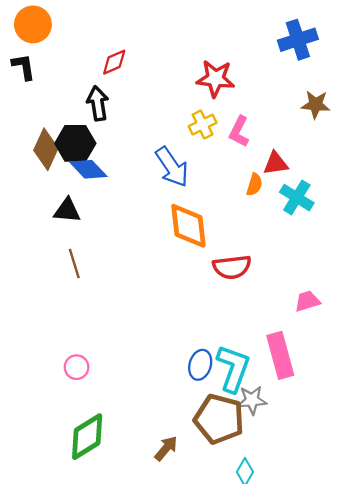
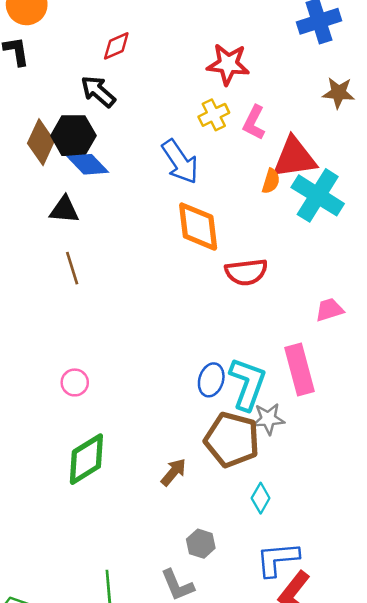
black arrow: (98, 103) -> (98, 91), turned -40
red triangle: (276, 163) -> (294, 158), size x1.6
cyan cross: (297, 198) -> (318, 195), size x1.4

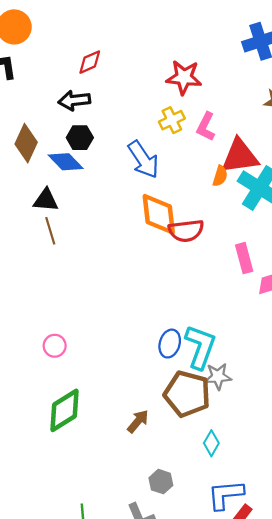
black arrow: (98, 91) -> (74, 100), turned -48
black hexagon: (73, 136) -> (80, 138), moved, size x0.7
brown line: (72, 268) -> (50, 231), moved
red semicircle: (246, 272) -> (186, 231), moved
pink rectangle: (300, 369) -> (244, 258), moved, size x0.7

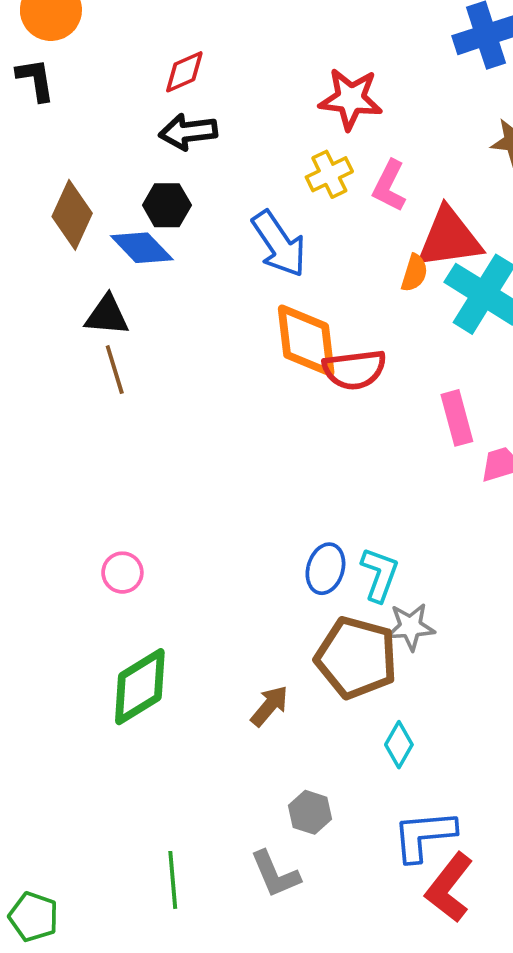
black arrow: (74, 100) -> (188, 132), moved
cyan L-shape: (200, 347) -> (380, 574), size x0.7

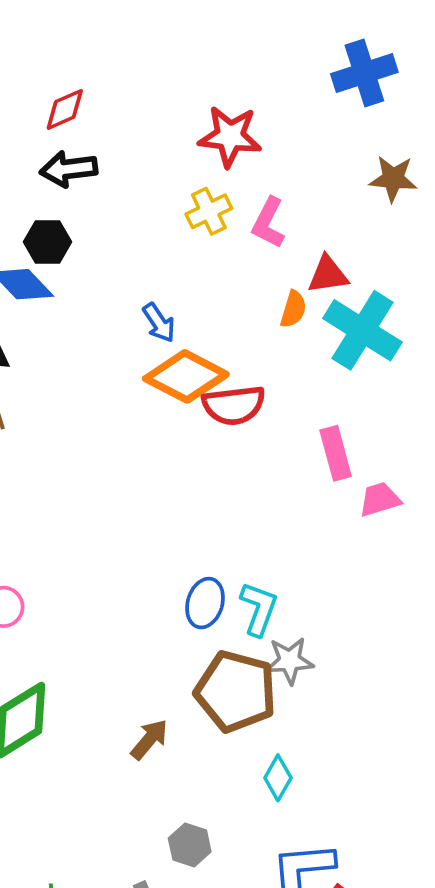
red triangle: (449, 238) -> (328, 275), size x0.6
blue arrow: (279, 244) -> (159, 323), moved, size x0.6
orange diamond: (306, 341) -> (186, 376), turned -56

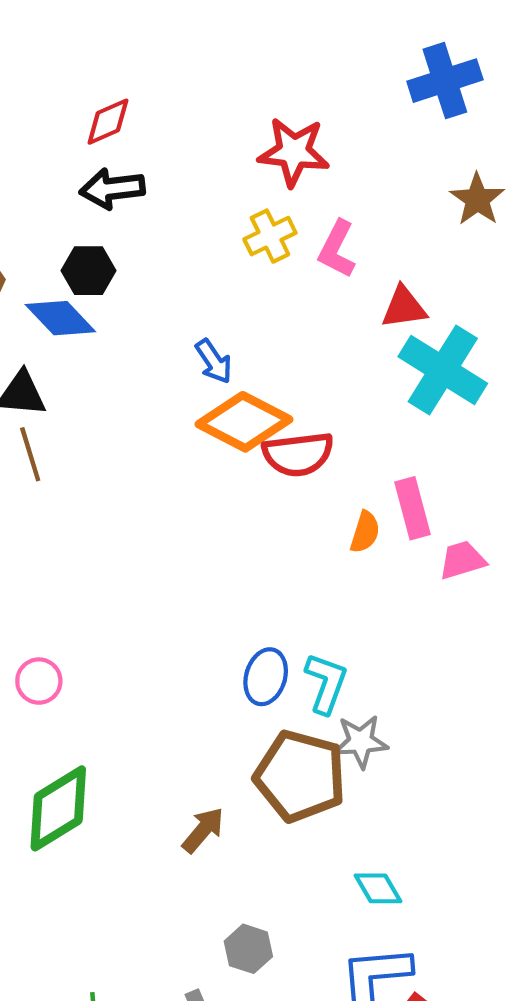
brown star: (393, 179) -> (477, 199), turned 30
orange semicircle: (293, 309) -> (365, 532), moved
cyan diamond: (278, 778) -> (378, 888), moved, turned -60

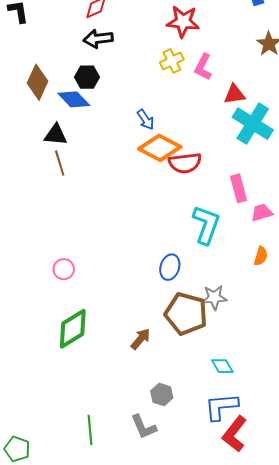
orange semicircle: (365, 532) -> (261, 256), moved
cyan L-shape: (326, 683) -> (206, 225), moved, size x1.4

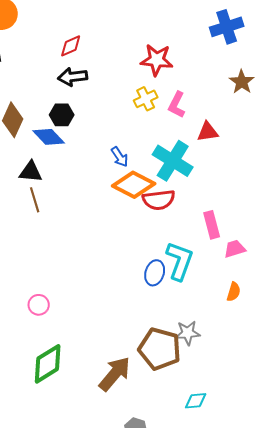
cyan cross: (253, 124) -> (173, 161), moved
blue ellipse: (170, 267) -> (155, 273), moved
brown arrow: (141, 339) -> (115, 374), size x1.6
cyan diamond: (222, 366) -> (196, 401), turned -65

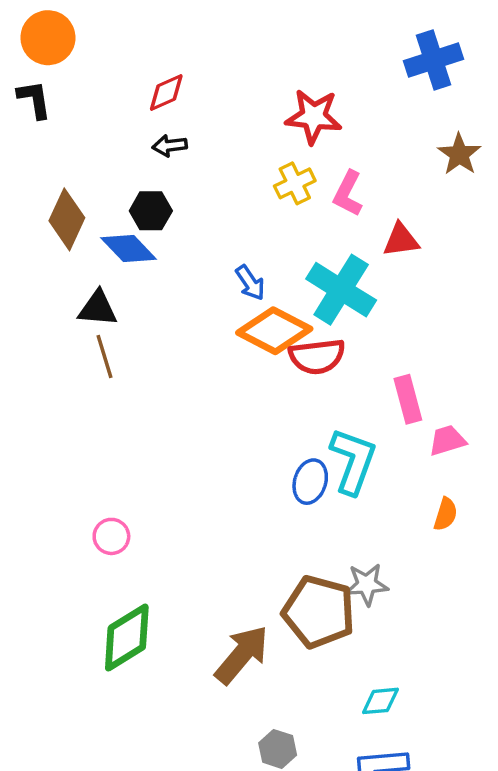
black arrow: (73, 77) -> (170, 146), size x0.7

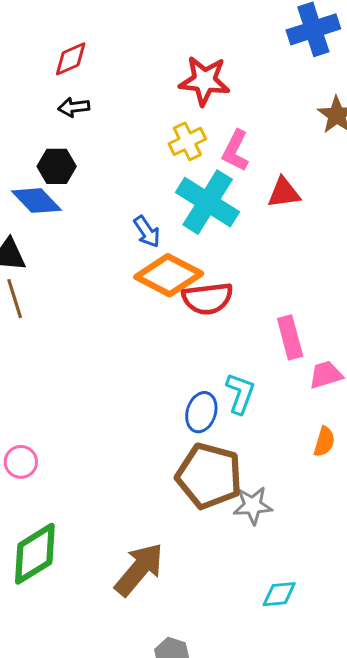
cyan cross: (341, 290) -> (208, 202), moved
cyan L-shape: (353, 461) -> (240, 393), size x0.7
brown pentagon: (319, 612) -> (209, 476), moved
cyan diamond: (380, 701) -> (279, 594), moved

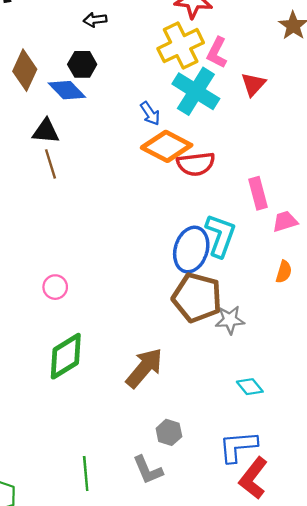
yellow cross: (187, 141) -> (181, 46), size x1.6
red triangle: (284, 193) -> (253, 84), turned -40
cyan L-shape: (240, 393) -> (220, 235), size x1.4
blue ellipse: (201, 412) -> (191, 250), size x1.5
cyan diamond: (279, 594) -> (250, 387), turned 56

